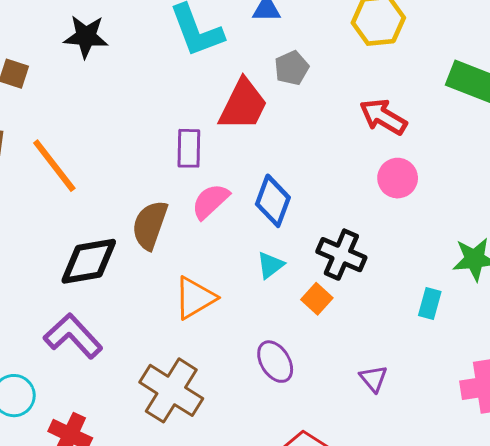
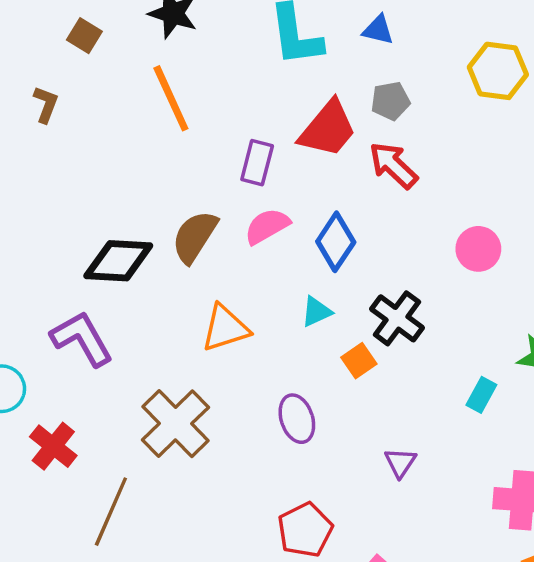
red arrow: (383, 117) -> (393, 165), moved
orange line: (54, 166) -> (171, 98), moved

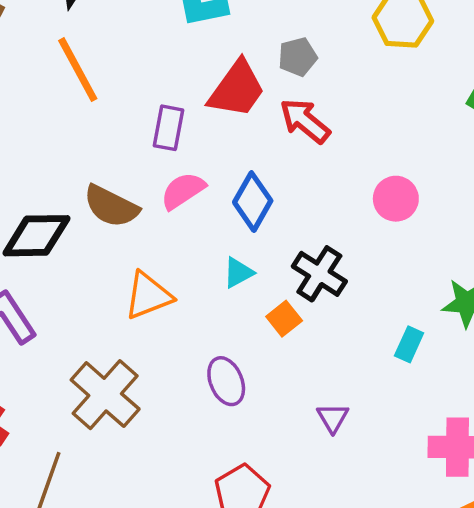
brown semicircle: (195, 237) -> (111, 206), turned -92

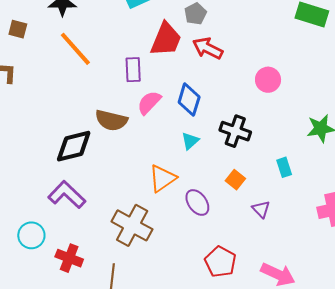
orange triangle: (148, 296) -> (162, 178), moved
orange square: (284, 319) -> (235, 180), moved
cyan rectangle: (409, 344) -> (284, 167), moved, turned -30

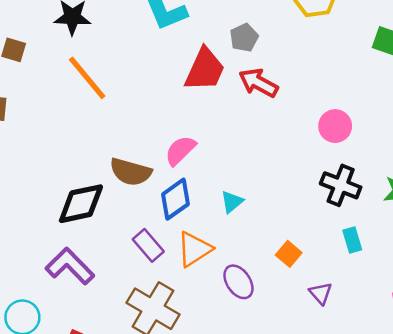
purple rectangle: (133, 70) -> (148, 245), moved, turned -40
blue diamond: (189, 100) -> (176, 199), moved, turned 36
black cross: (235, 131) -> (341, 185), moved

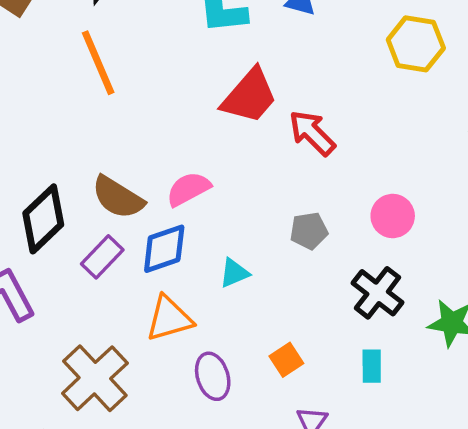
gray pentagon: (244, 38) -> (309, 231), moved
black diamond: (81, 204) -> (43, 219), turned -48
purple rectangle: (148, 245) -> (102, 257), moved, turned 68

